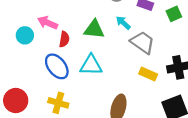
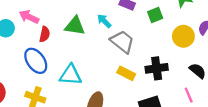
cyan triangle: (91, 65) -> (71, 75), moved

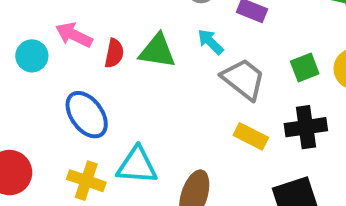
green square: (155, 15) -> (305, 67), moved
red semicircle: (45, 34) -> (114, 53), moved
cyan triangle: (71, 75) -> (137, 165), moved

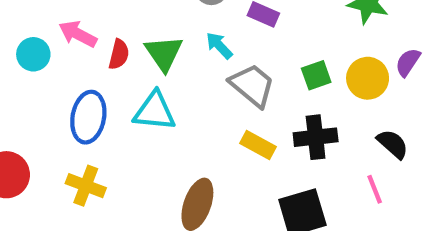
green triangle: (157, 51) -> (164, 53), turned 45
blue ellipse: (87, 115) -> (88, 117), turned 45
cyan triangle: (137, 165) -> (155, 111), moved

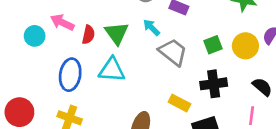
yellow rectangle: (258, 145) -> (179, 103), moved
pink line: (375, 189) -> (252, 116), turned 30

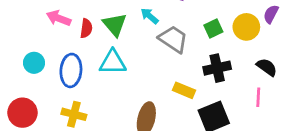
cyan circle: (35, 36) -> (34, 63), moved

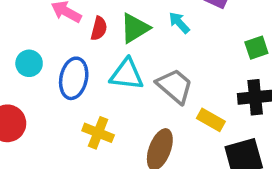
green triangle: (115, 25) -> (135, 28), turned 32
gray trapezoid: (173, 39) -> (175, 86), moved
yellow cross: (74, 114) -> (98, 133), moved

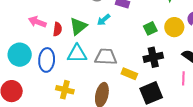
cyan arrow: (179, 23) -> (104, 20), turned -80
cyan circle: (29, 63) -> (20, 55), size x1.5
gray trapezoid: (175, 86) -> (106, 57), turned -30

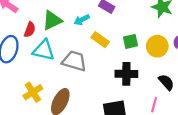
red semicircle: (57, 29) -> (30, 30), moved
yellow rectangle: (129, 74) -> (100, 40), moved
yellow cross: (65, 90) -> (33, 92), moved, turned 30

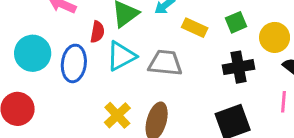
yellow circle: (157, 46) -> (275, 37), moved
cyan triangle: (44, 50) -> (121, 56), turned -30

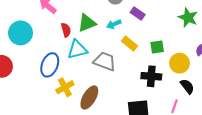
red semicircle: (97, 32) -> (66, 30), turned -40
blue ellipse: (74, 63) -> (50, 65), moved

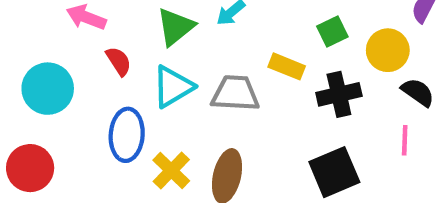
red semicircle: (66, 30) -> (119, 61), moved
yellow rectangle: (130, 43) -> (287, 66), moved

